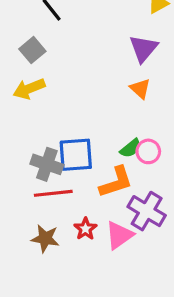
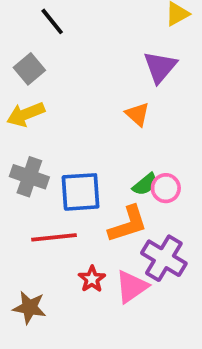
orange triangle: (140, 89) -> (137, 114), moved
gray cross: (47, 164) -> (29, 177), moved
brown star: (45, 238) -> (29, 307), moved

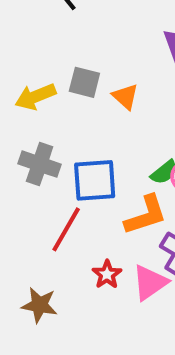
gray square: (29, 69) -> (84, 82), moved, turned -36
orange triangle: (137, 114) -> (125, 97), moved
red line: (54, 237) -> (66, 229), turned -54

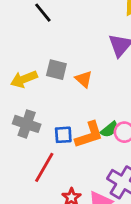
blue square: (95, 180) -> (63, 135), size x0.6
orange L-shape: (146, 215) -> (89, 135), moved

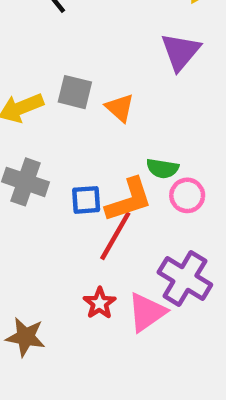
green semicircle: (109, 129) -> (162, 168), moved, turned 48
red line: (44, 167) -> (115, 236), moved

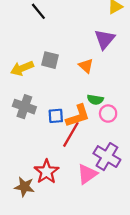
orange triangle: (120, 108) -> (86, 66), moved
red star: (100, 303) -> (46, 172), moved, size x1.5

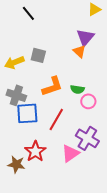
orange triangle: (86, 66) -> (79, 51), moved
blue square: (56, 116) -> (27, 113), moved, size x1.6
orange L-shape: (78, 116) -> (52, 86), moved

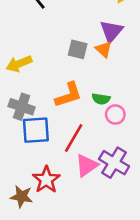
gray square: (38, 55) -> (78, 49), moved
pink triangle: (70, 153) -> (87, 165), moved

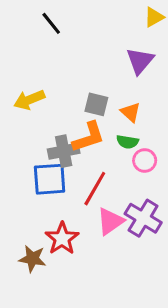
gray square: (78, 49) -> (96, 104), moved
orange triangle: (104, 49) -> (131, 112), moved
gray cross: (22, 107) -> (64, 151), moved, turned -30

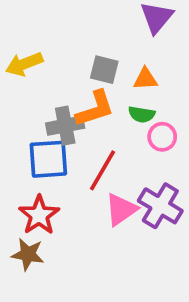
orange triangle: (131, 112) -> (145, 79), turned -45
red star: (62, 238) -> (39, 215), moved

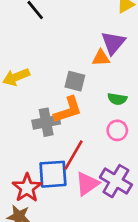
orange triangle: (145, 79) -> (101, 58), moved
green semicircle: (142, 114) -> (117, 99), moved
blue square: (48, 159) -> (53, 174), moved

